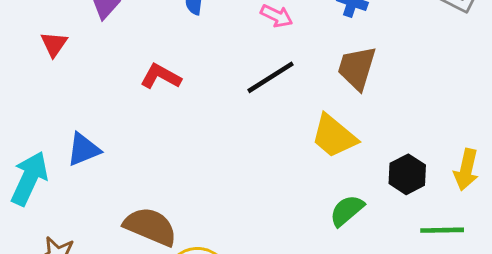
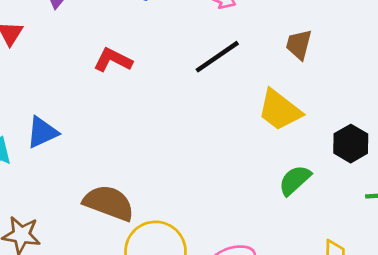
brown trapezoid: (357, 68) -> (299, 44), size x0.7

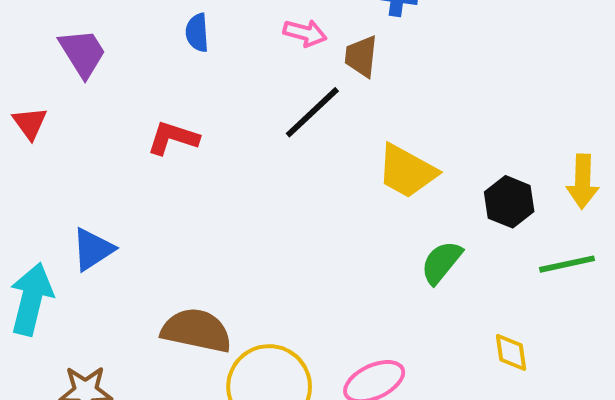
brown trapezoid: (299, 44) -> (361, 56), moved

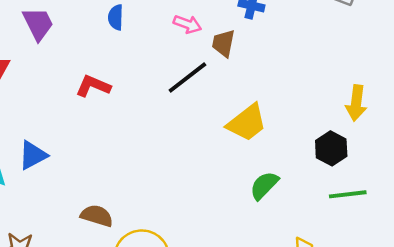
yellow trapezoid: (407, 171) -> (247, 123), turned -72
yellow arrow: (583, 182) -> (356, 103), moved
black hexagon: (509, 202) -> (331, 148), moved
brown semicircle: (196, 330) -> (97, 216), size x0.7

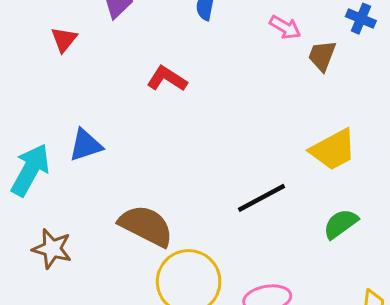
black line: (187, 77) -> (262, 198), moved
brown semicircle: (97, 216) -> (146, 226), size x1.5

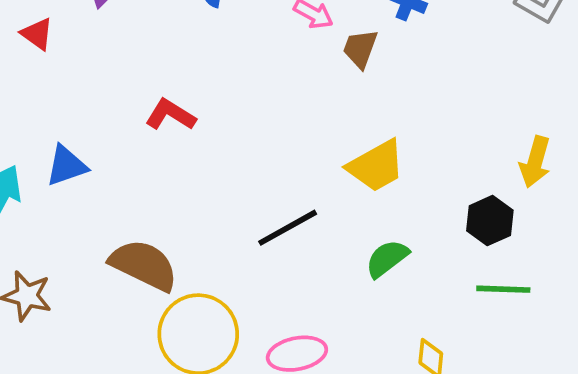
red triangle: (64, 39) -> (37, 34), turned -32
red L-shape: (167, 79) -> (171, 115), moved

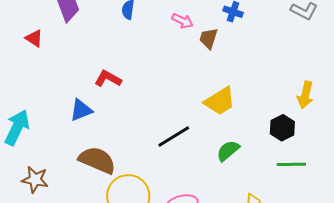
blue triangle: (66, 166) -> (81, 110), moved

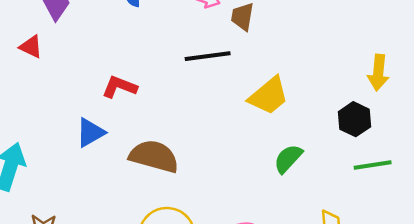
red triangle: (34, 38) -> (31, 47), moved
black line: (174, 137) -> (208, 56), moved, turned 32
brown semicircle: (97, 160) -> (154, 156), moved

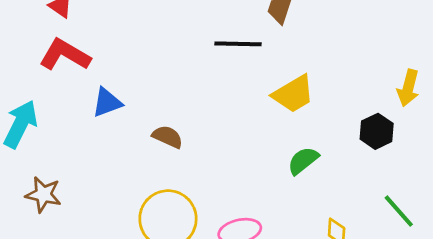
red L-shape: (119, 87) -> (65, 55), moved, size x1.4
brown semicircle: (154, 156) -> (168, 137), size x0.6
green line: (373, 165) -> (399, 211), moved, turned 48

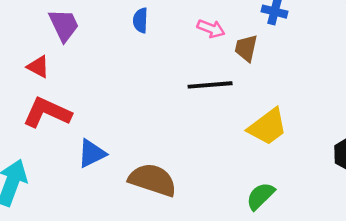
brown semicircle: (168, 137) -> (153, 180), size x1.6
green semicircle: (303, 161) -> (260, 196), moved

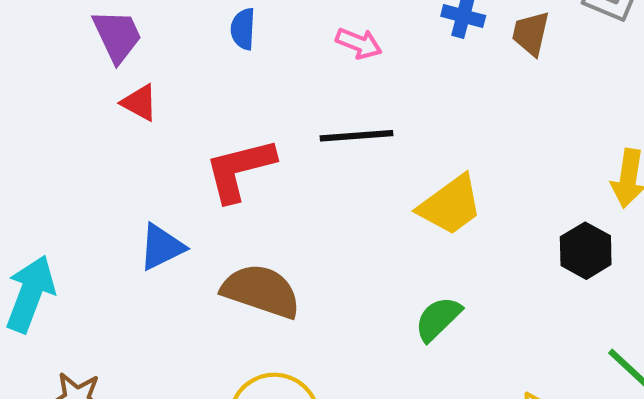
brown trapezoid: (246, 48) -> (531, 33), moved
red triangle: (38, 67) -> (140, 103), moved
red L-shape: (47, 112) -> (240, 170), moved, turned -39

